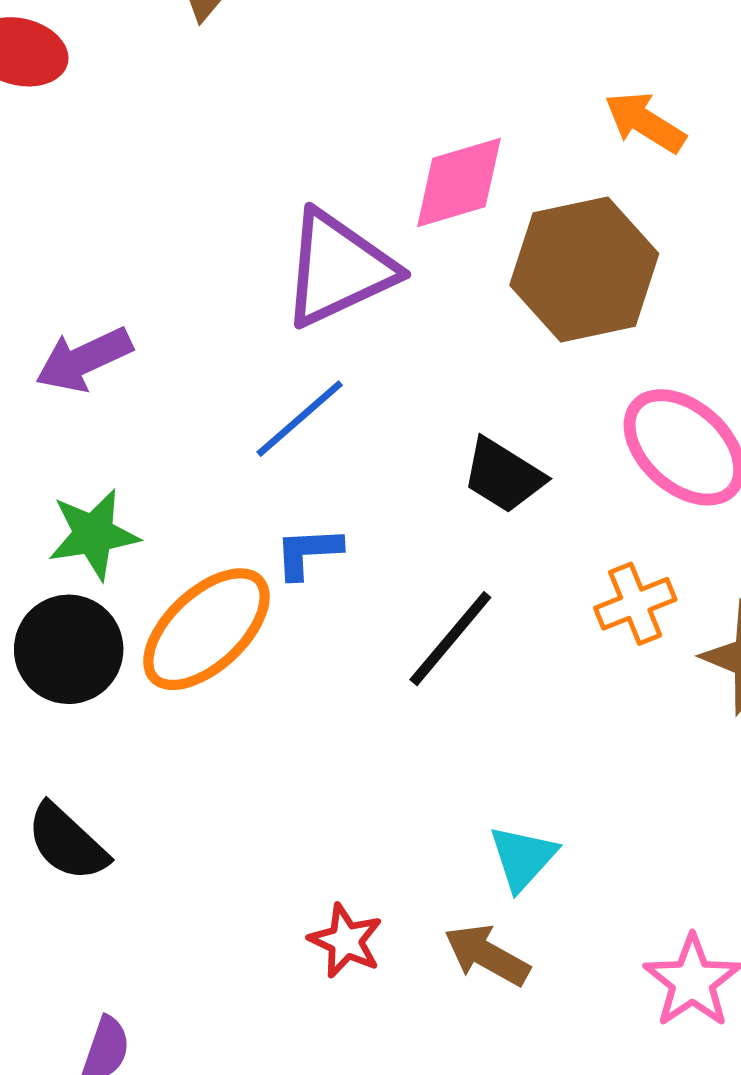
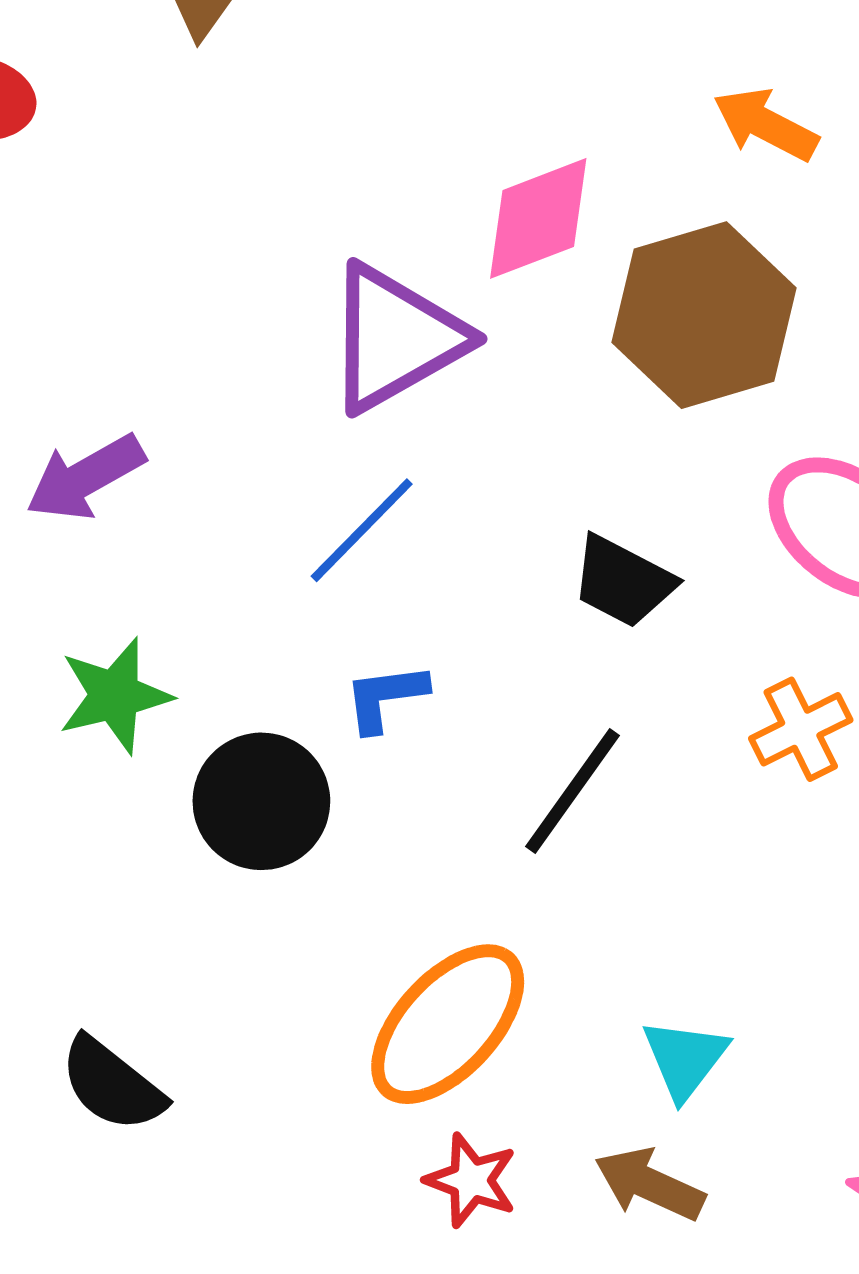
orange ellipse: (206, 629) -> (448, 1024), moved
black circle: (69, 649) -> (261, 801), moved

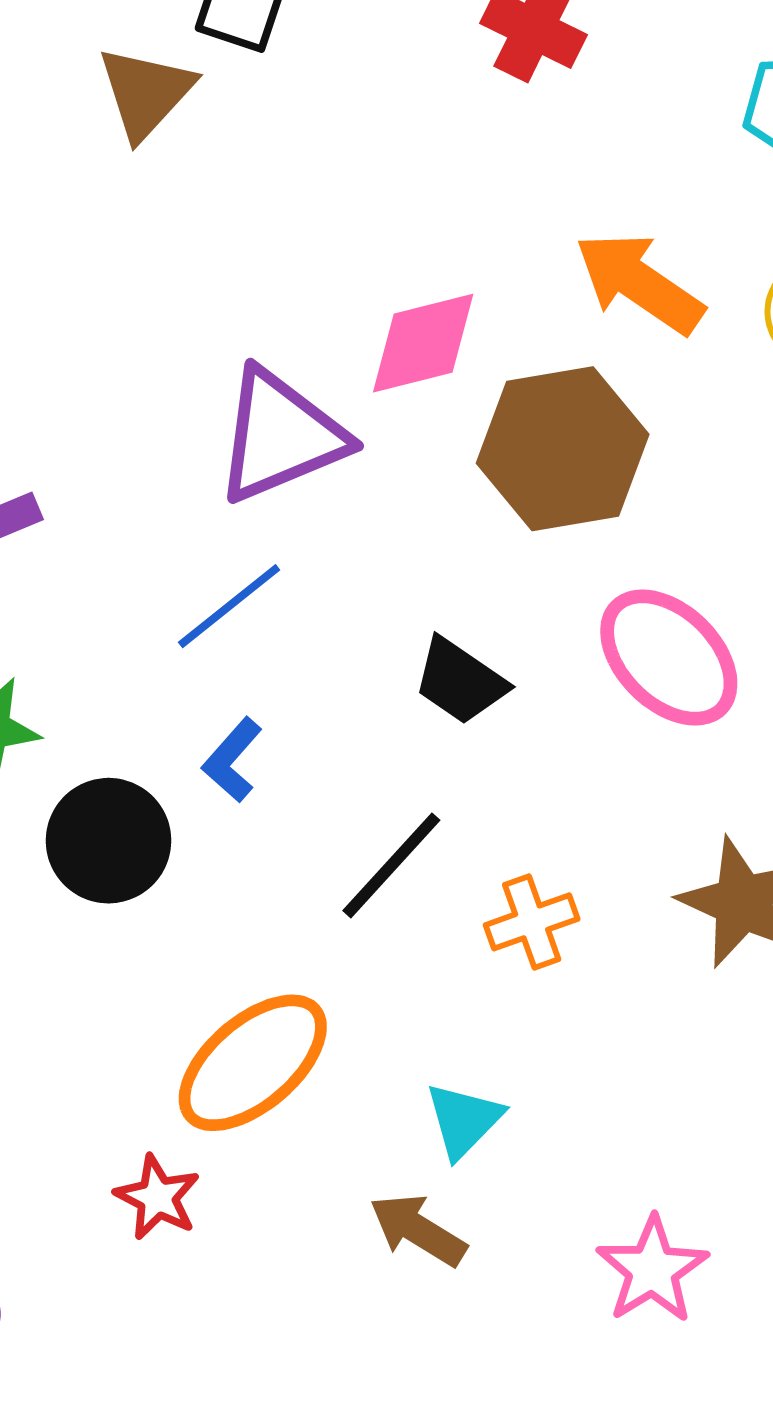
orange arrow: (766, 124) -> (639, 283), size x1.4
blue L-shape: (385, 697) -> (232, 760), turned -48
orange cross: (801, 729) -> (532, 922), moved
red star: (471, 1180) -> (157, 1197), moved

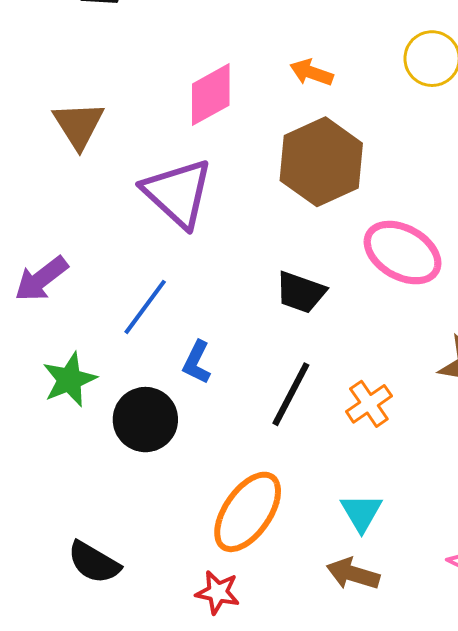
brown triangle: (146, 93) -> (79, 125), moved
orange arrow: (639, 283) -> (311, 73), moved, size x0.6
pink diamond: (423, 343) -> (211, 95), moved
purple triangle: (281, 436) -> (178, 193), turned -40
blue line: (229, 606) -> (145, 307), moved

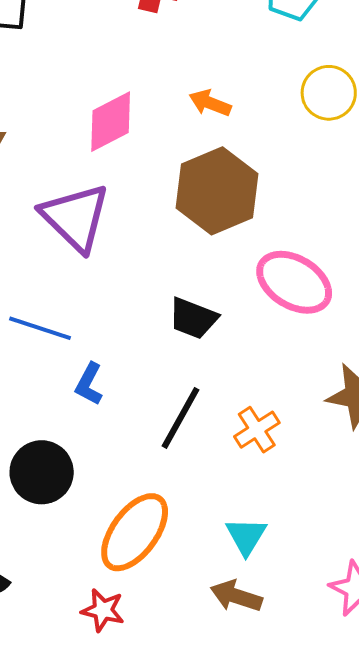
blue line: (145, 307) -> (40, 328), turned 70
black circle: (145, 420) -> (42, 472), moved

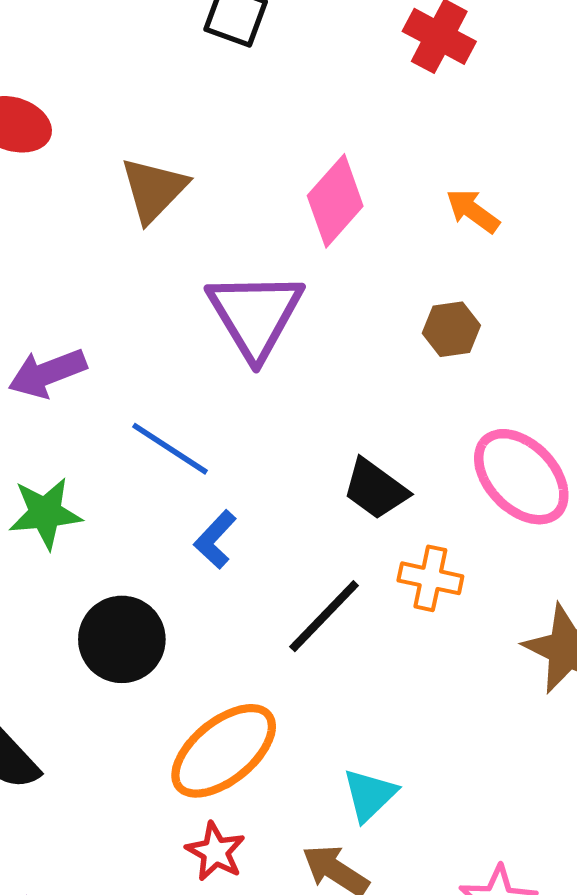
pink diamond: (111, 122) -> (335, 201), turned -36
brown hexagon: (217, 191) -> (451, 329), size x0.5
orange cross: (257, 430) -> (430, 578), moved, turned 30
red star: (103, 610) -> (215, 852), moved

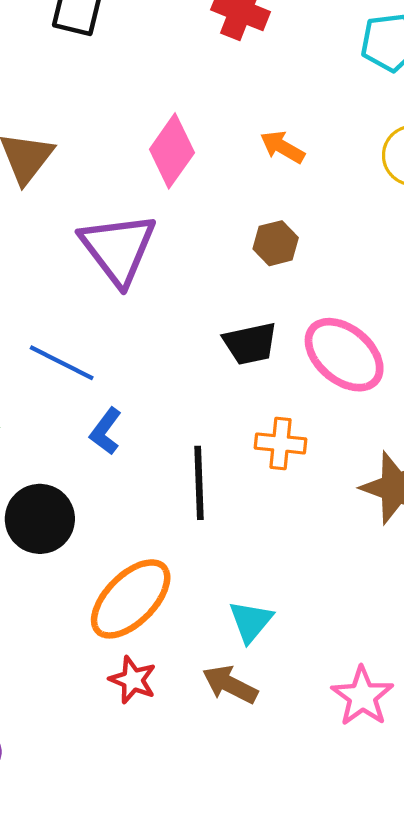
black trapezoid: (375, 489) -> (250, 343), moved, turned -42
black line: (324, 616) -> (199, 483), turned -40

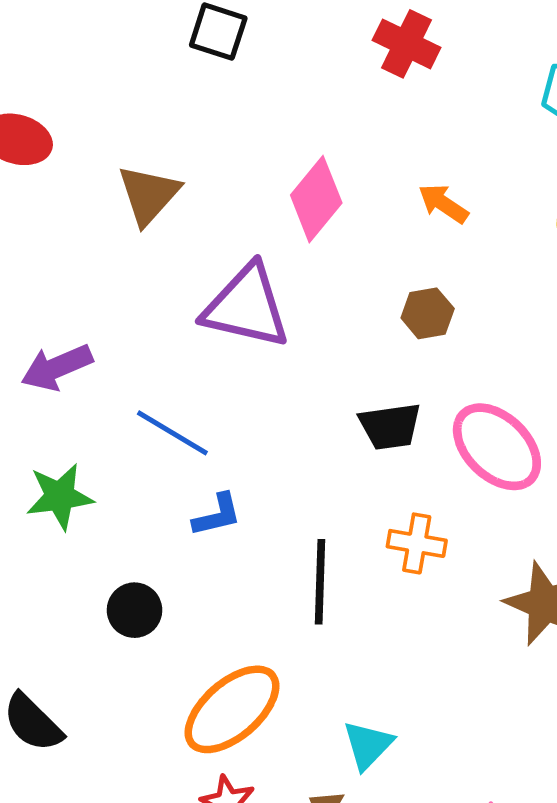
purple triangle: (118, 249) -> (246, 307), turned -44
blue L-shape: (106, 431) -> (217, 515), turned -144
black circle: (40, 519) -> (134, 610), size x0.7

